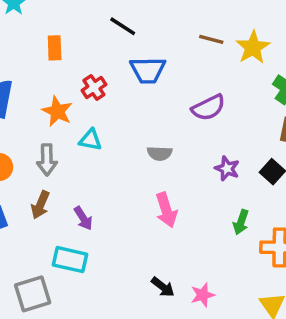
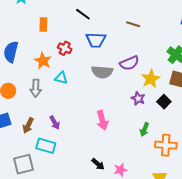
yellow star: (253, 47) -> (151, 79), moved
red cross: (94, 87) -> (65, 48), turned -32
gray semicircle: (160, 153) -> (102, 72), moved, size x1.5
brown arrow: (40, 205) -> (28, 125), moved

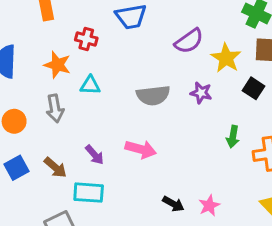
gray semicircle: (102, 72) -> (153, 95), moved
purple star: (138, 98) -> (201, 93), moved
pink arrow: (102, 120) -> (141, 149), moved, turned -48
brown arrow: (28, 125) -> (55, 167), turned -63

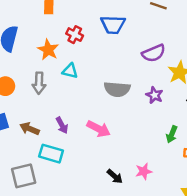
brown arrow: (55, 167) -> (30, 129), turned 150
pink star: (209, 205) -> (144, 171), moved

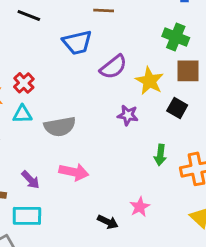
blue trapezoid: (113, 25) -> (77, 43), moved
red cross: (75, 35) -> (24, 83), moved, turned 35
gray semicircle: (117, 89) -> (60, 127), moved

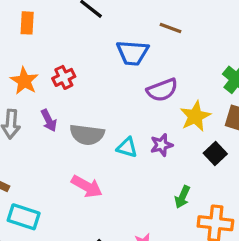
cyan triangle: (22, 114) -> (127, 148), moved
purple star: (128, 115) -> (162, 145), turned 30
purple arrow: (31, 180) -> (49, 120), moved

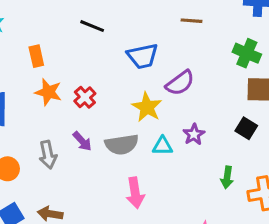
brown line: (171, 28) -> (191, 21), moved
orange star: (24, 81) -> (48, 92), moved
yellow star: (195, 116) -> (147, 107), moved
pink arrow: (87, 186) -> (135, 193), turned 68

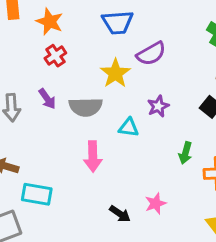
orange star: (48, 92) -> (50, 22), moved
cyan triangle: (162, 146) -> (129, 128), moved

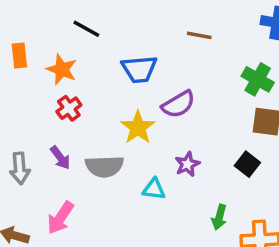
pink arrow: (93, 156) -> (60, 218), moved, turned 36

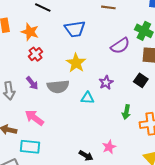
purple semicircle: (178, 104) -> (120, 46), moved
pink arrow: (60, 218) -> (34, 118), turned 96

